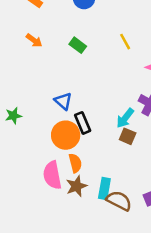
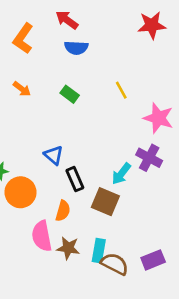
orange circle: (66, 135) -> (21, 192), moved
brown square: (128, 136) -> (105, 202), moved, size x1.5
orange semicircle: (75, 163) -> (63, 211), moved, turned 30
brown star: (77, 186) -> (68, 248), turned 30

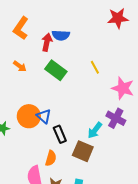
red arrow: (67, 20) -> (47, 42), moved, turned 66
green rectangle: (70, 94) -> (56, 70), size x1.5
orange circle: (21, 192) -> (29, 116), moved

